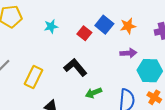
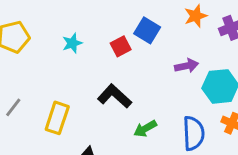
orange star: (128, 26) -> (196, 16), moved
red square: (84, 33) -> (121, 46), turned 32

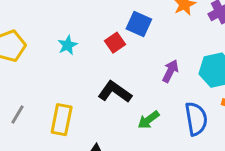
purple arrow: (187, 66) -> (170, 71), moved, turned -45

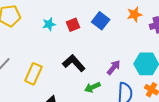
red square: (115, 43) -> (73, 25), moved
purple arrow: (170, 71) -> (114, 67), moved

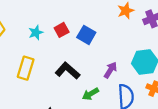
blue square: (101, 21) -> (86, 35), moved
yellow rectangle: (33, 74) -> (26, 68), moved

